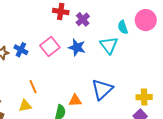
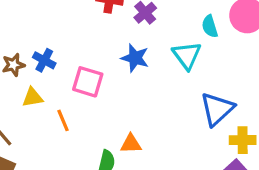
pink square: (50, 47) -> (88, 82), moved, turned -36
blue triangle: (102, 89) -> (217, 109), moved
yellow triangle: (25, 106) -> (33, 97), moved

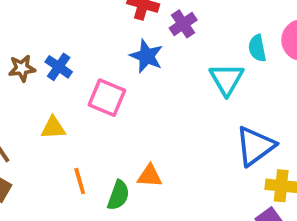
blue star: (135, 58) -> (147, 56), moved
yellow triangle: (33, 97) -> (53, 128), moved
orange line: (63, 120) -> (80, 181), moved

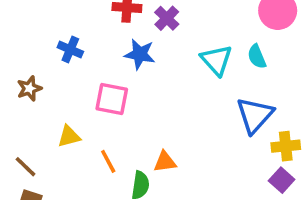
cyan semicircle: (257, 48) -> (257, 57), moved
blue cross: (59, 67) -> (70, 50), moved
orange line: (80, 181) -> (108, 161), moved

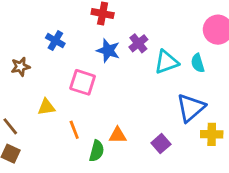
purple cross: (167, 18) -> (138, 43), moved
cyan triangle: (216, 60) -> (166, 62), turned 45
purple square: (282, 180) -> (161, 144), moved

